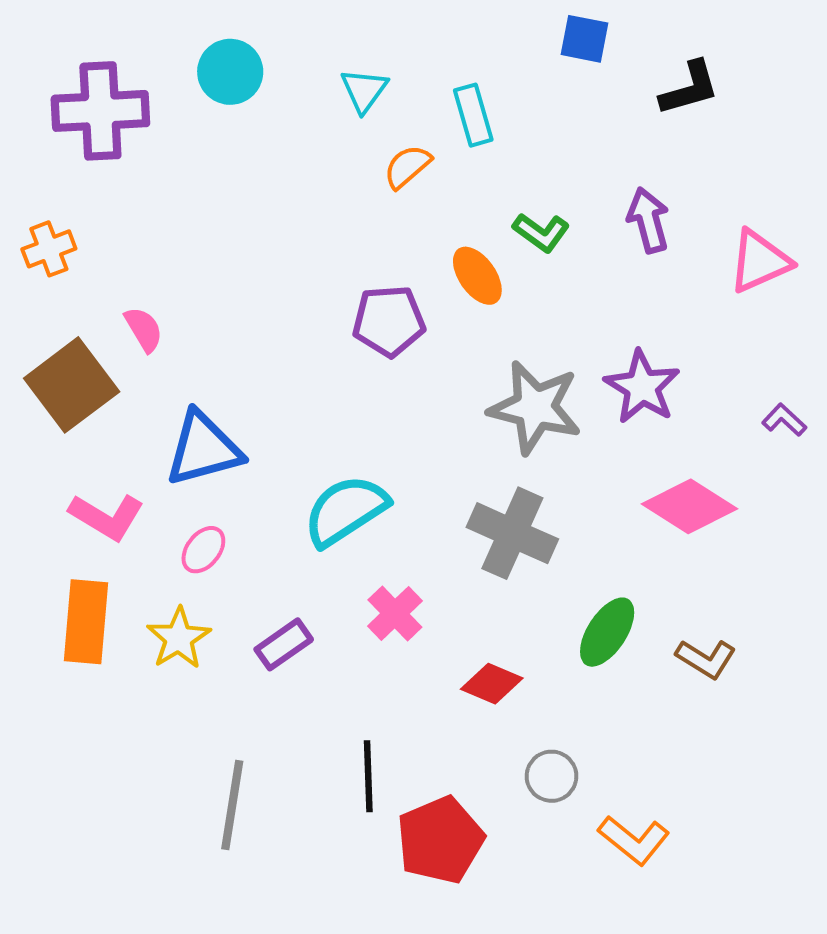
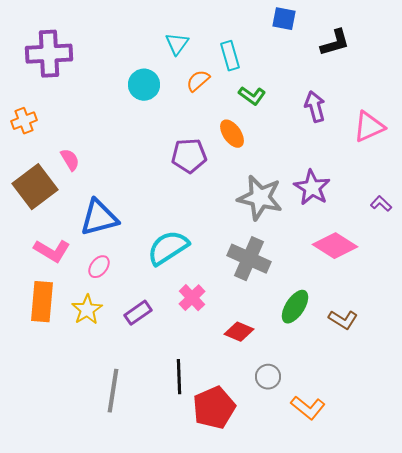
cyan circle: (230, 72) -> (144, 85), moved
green L-shape: (541, 232) -> (252, 96), moved

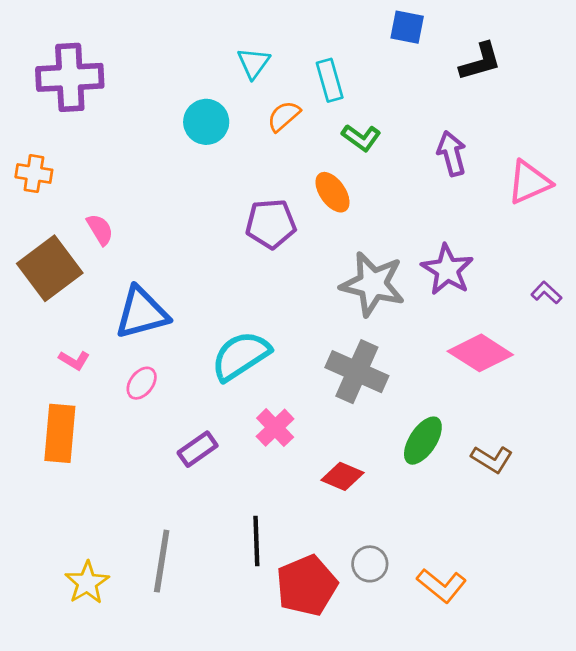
orange cross: (24, 121) -> (34, 174), turned 30
pink L-shape: (52, 251) -> (74, 360), size x0.6
yellow star: (87, 310) -> (87, 583), moved
gray circle: (268, 377) -> (370, 564), moved

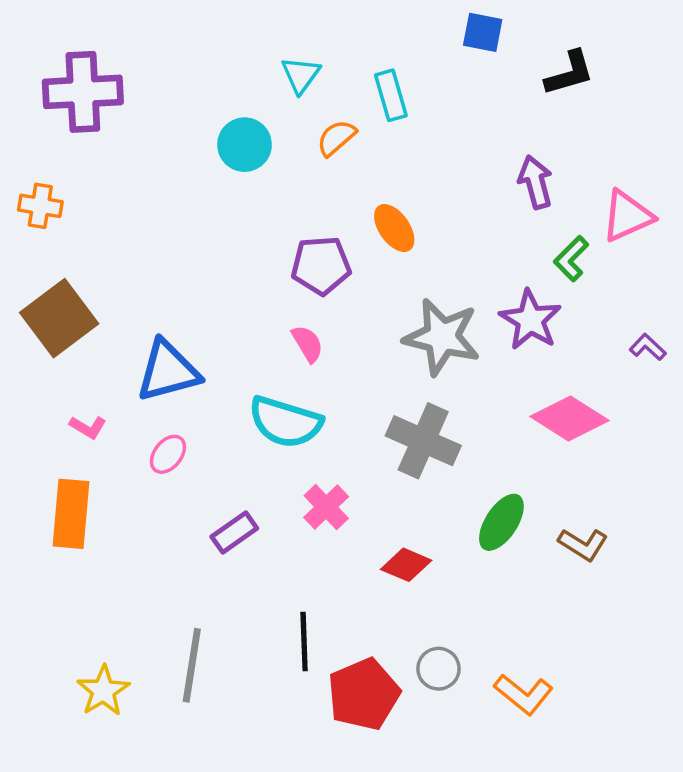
green L-shape: (361, 138) -> (571, 259), moved, turned 99
pink semicircle: (100, 230) -> (307, 344), moved
cyan semicircle: (241, 356) -> (285, 422), turned -130

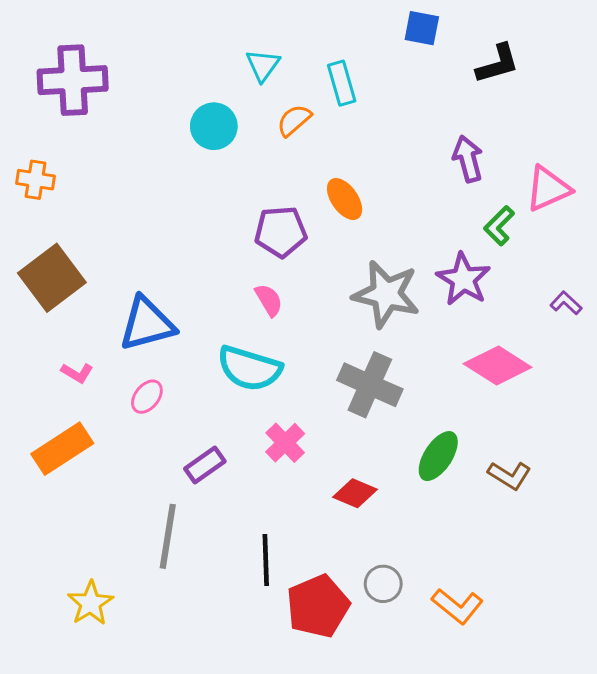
orange rectangle: (71, 514) -> (62, 449), turned 52
gray line: (192, 665) -> (168, 536), moved

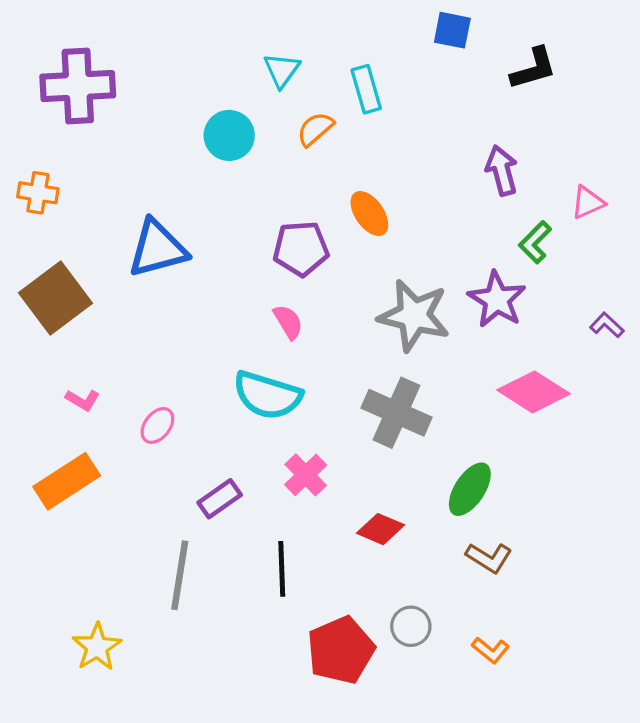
pink triangle: (548, 189) -> (588, 202), size x0.7
blue triangle: (147, 324) -> (157, 249), moved
brown L-shape: (509, 475) -> (489, 558), moved
black line: (266, 560) -> (282, 569), moved
orange L-shape: (457, 606) -> (491, 650), size x0.7

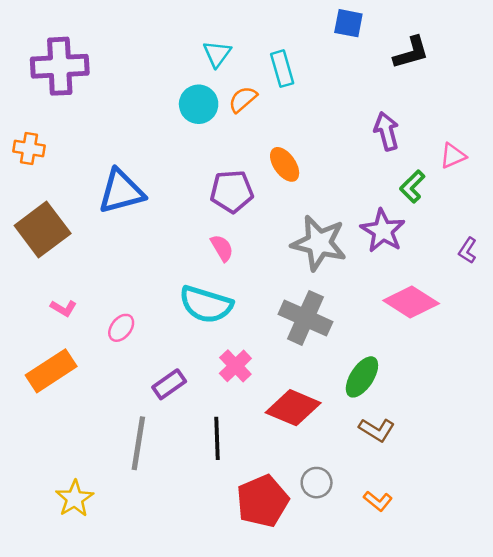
cyan circle: (229, 135) -> (199, 104), moved
purple L-shape: (607, 325) -> (468, 250), turned -100
red diamond: (381, 529) -> (293, 408), size x1.5

